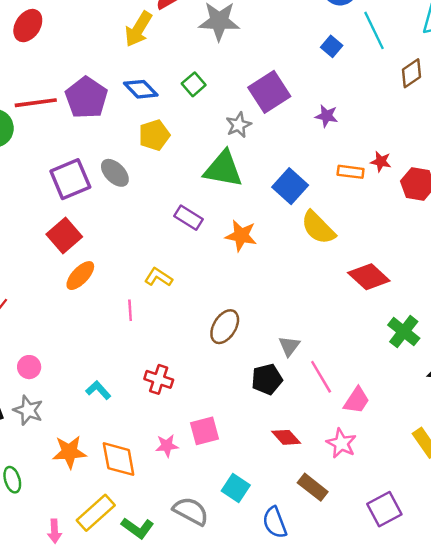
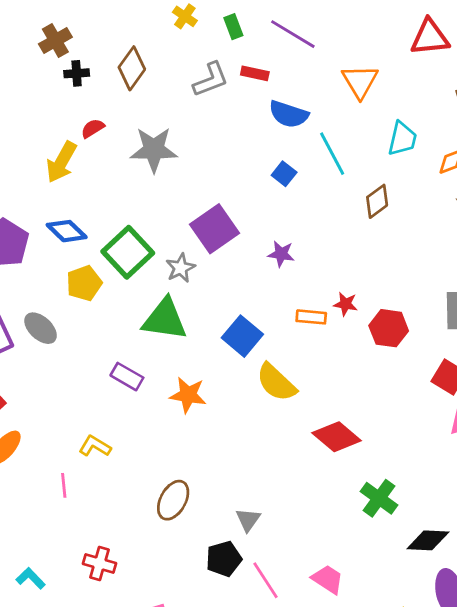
green square: (194, 84) -> (128, 252), moved, size x1.8
pink line: (321, 377) -> (266, 580), moved
pink trapezoid: (357, 400) -> (328, 579), turned -88

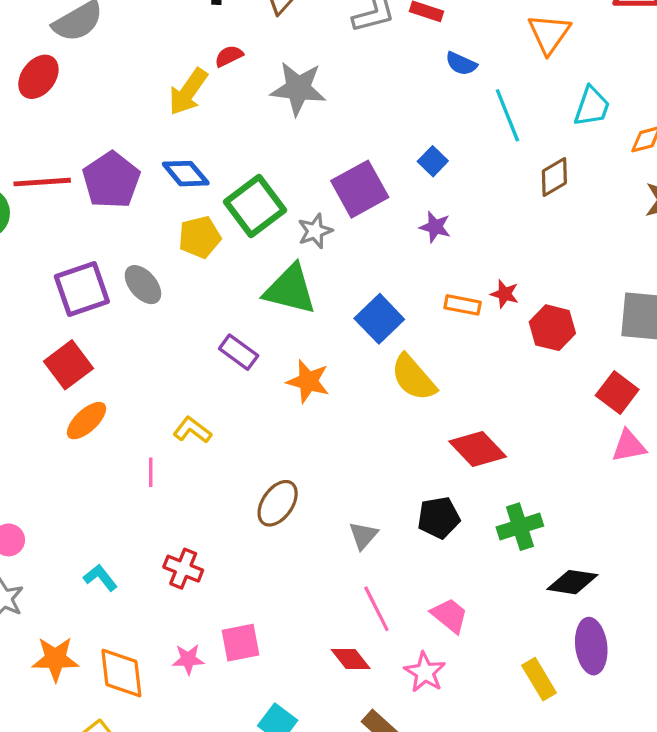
blue semicircle: (289, 114) -> (461, 64), size x0.7
blue square: (284, 174) -> (433, 161), moved
green cross: (379, 498) -> (520, 527), turned 30
black pentagon: (224, 559) -> (439, 518), moved

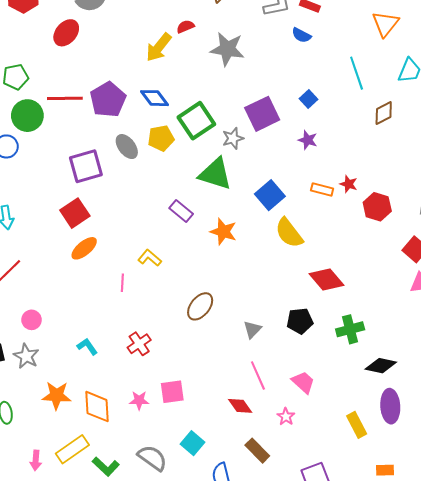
blue semicircle: (461, 64) -> (301, 35), moved
gray ellipse: (143, 285) -> (127, 147), moved
red cross: (183, 569) -> (139, 344), turned 30
pink star: (425, 672) -> (286, 417), size x0.7

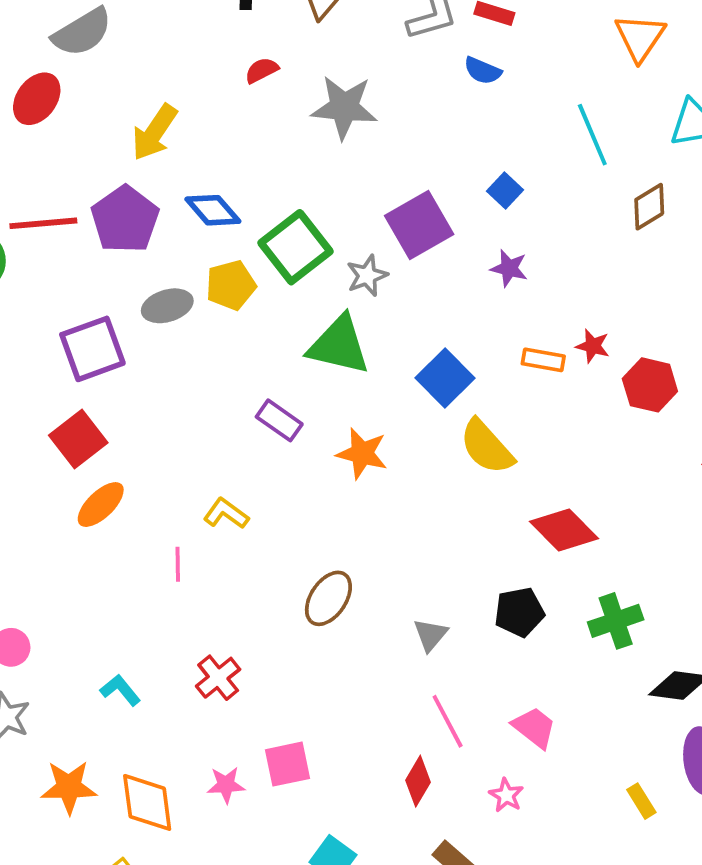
yellow arrow: (159, 47) -> (154, 132), moved
gray ellipse: (127, 147) -> (167, 306), turned -65
red diamond: (240, 406) -> (418, 781), turned 70
yellow rectangle: (357, 425) -> (641, 801), size x0.7

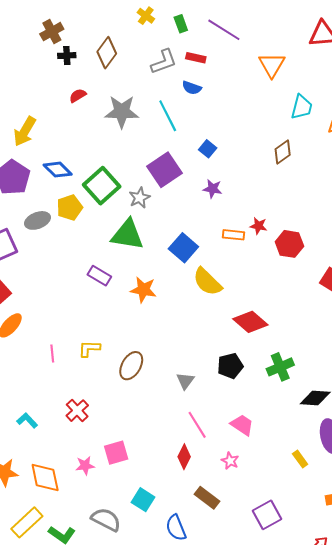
cyan line: (592, 135) -> (168, 116), moved
yellow L-shape: (226, 514) -> (89, 349), moved, turned -30

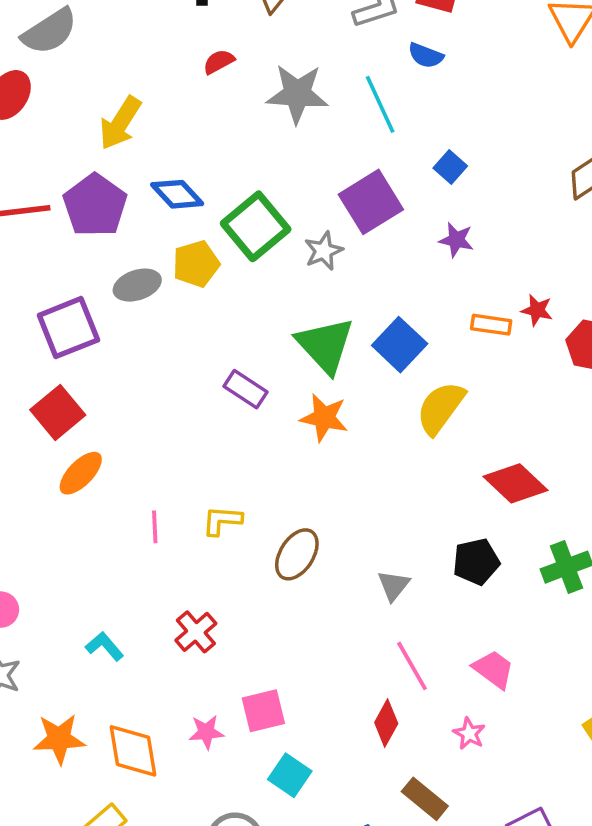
green triangle: (127, 235) -> (325, 345), moved, turned 36
yellow semicircle: (207, 282) -> (441, 408), turned 80
cyan square: (143, 500) -> (290, 775), moved

